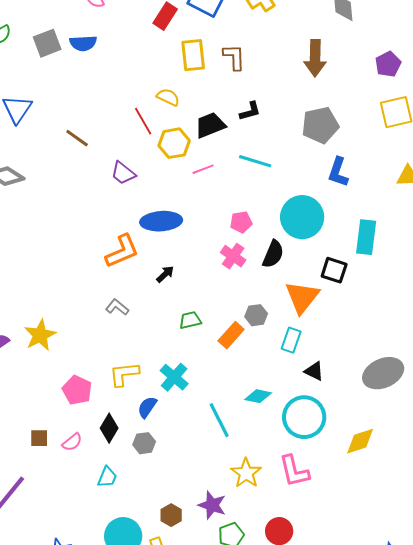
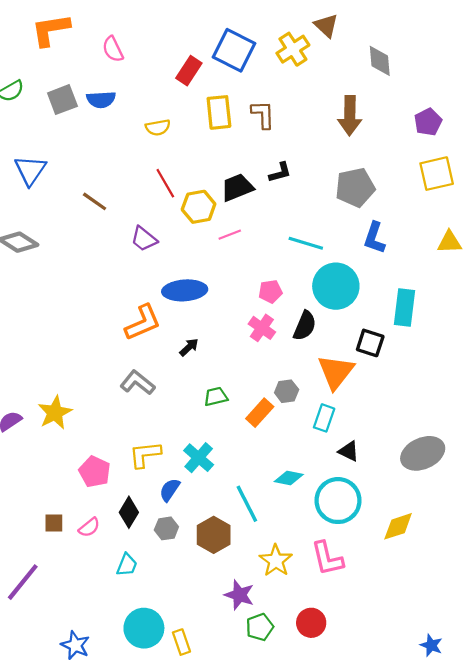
yellow semicircle: (168, 97) -> (158, 127), moved, turned 145
cyan line: (255, 161) -> (306, 243), moved
gray L-shape: (117, 307) -> (137, 383), size x1.4
brown hexagon: (171, 515) -> (214, 535), moved, size x1.5

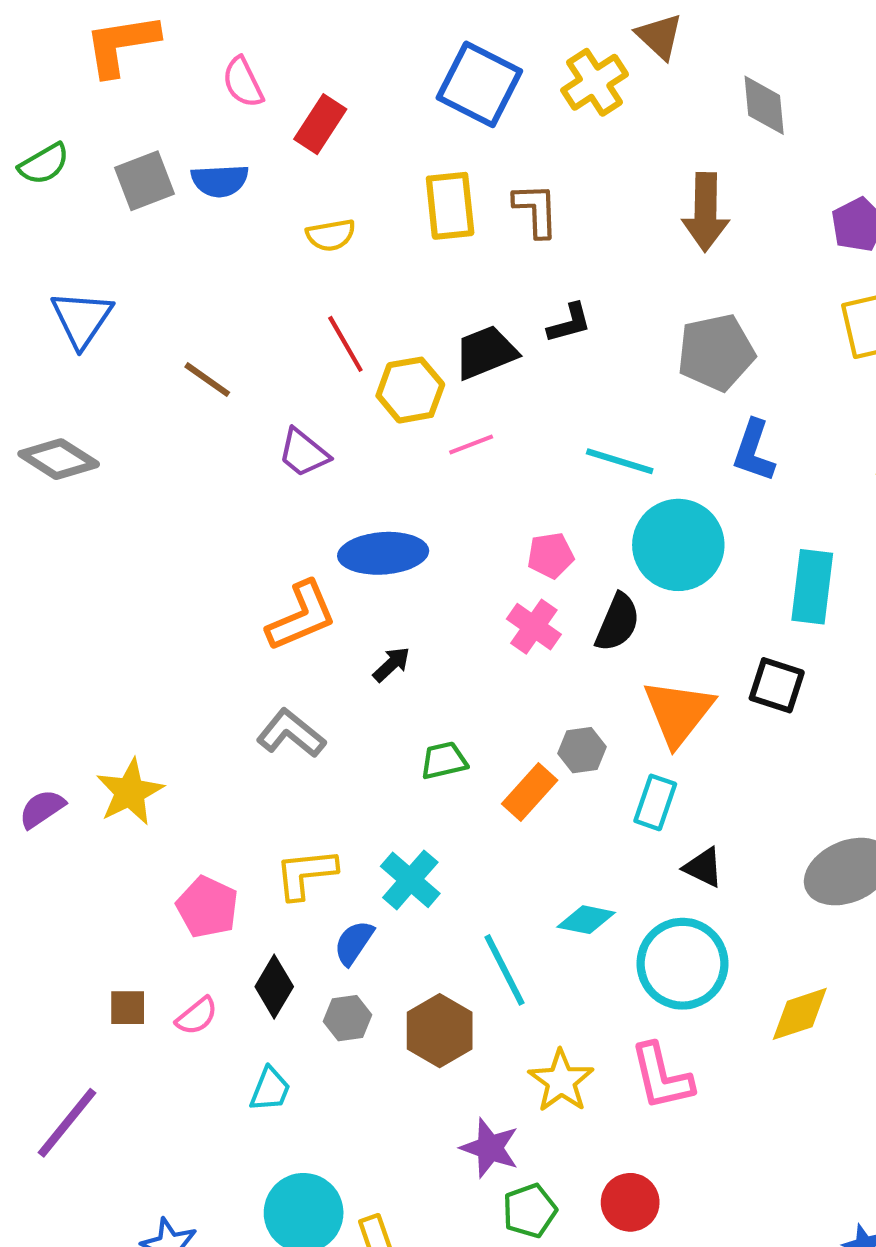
red rectangle: (189, 71) -> (320, 124), moved
black square: (370, 343) -> (777, 685), moved

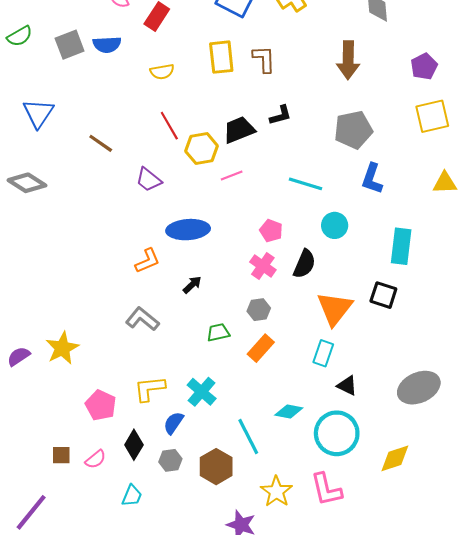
cyan circle: (678, 545) -> (335, 225), size x0.6
pink pentagon: (551, 555) -> (271, 231), turned 30
orange L-shape: (301, 616) -> (147, 261), size x0.7
gray hexagon: (582, 750) -> (259, 310), moved

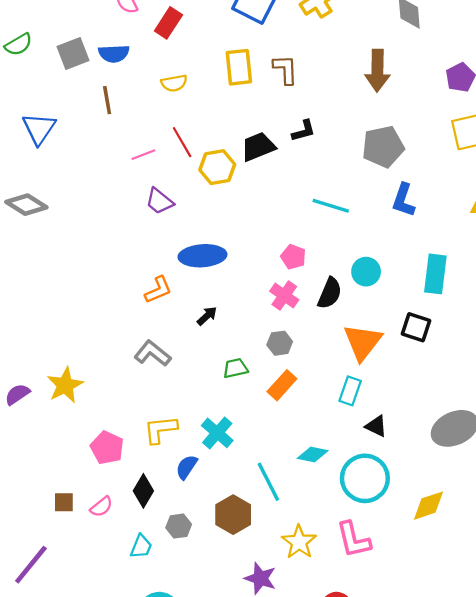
brown line: (101, 143) -> (107, 100), moved, turned 45
pink line: (232, 176) -> (143, 155), moved
cyan circle: (335, 225) -> (366, 272), moved
gray hexagon: (170, 460) -> (179, 526), moved

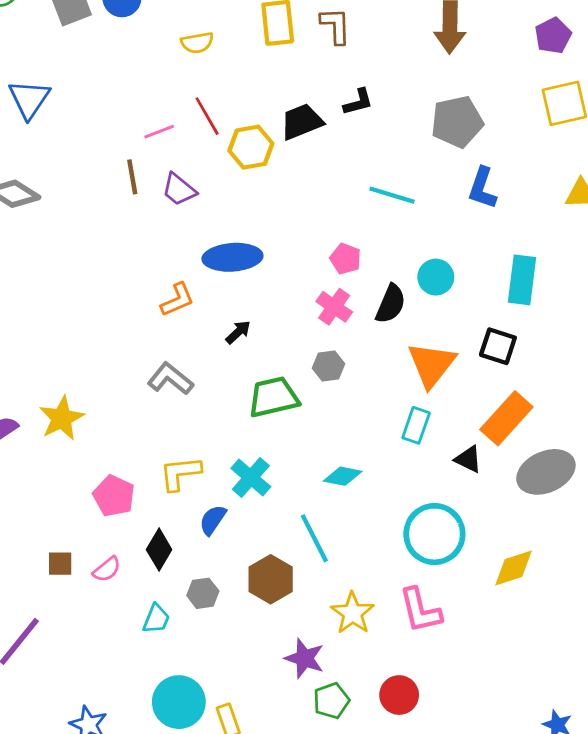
brown line: (107, 100) -> (132, 177), moved
green trapezoid: (235, 368) -> (273, 397), size x1.6
orange rectangle: (282, 385) -> (506, 418), moved, size x1.4
black triangle: (376, 426) -> (468, 459), moved
cyan diamond: (313, 454) -> (343, 476), moved

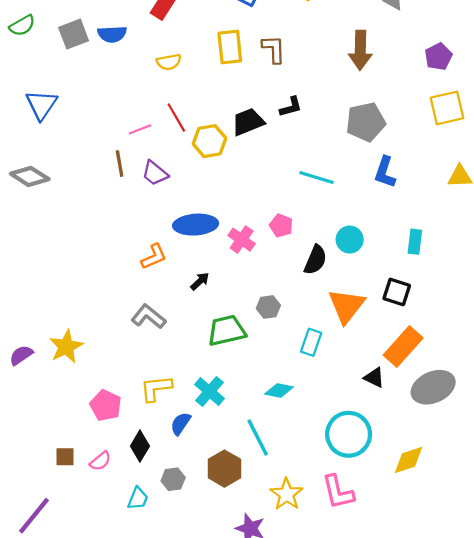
cyan rectangle: (522, 280) -> (415, 242), size x0.7
pink cross: (334, 307) -> (242, 240), moved
cyan rectangle: (416, 425) -> (311, 342), moved

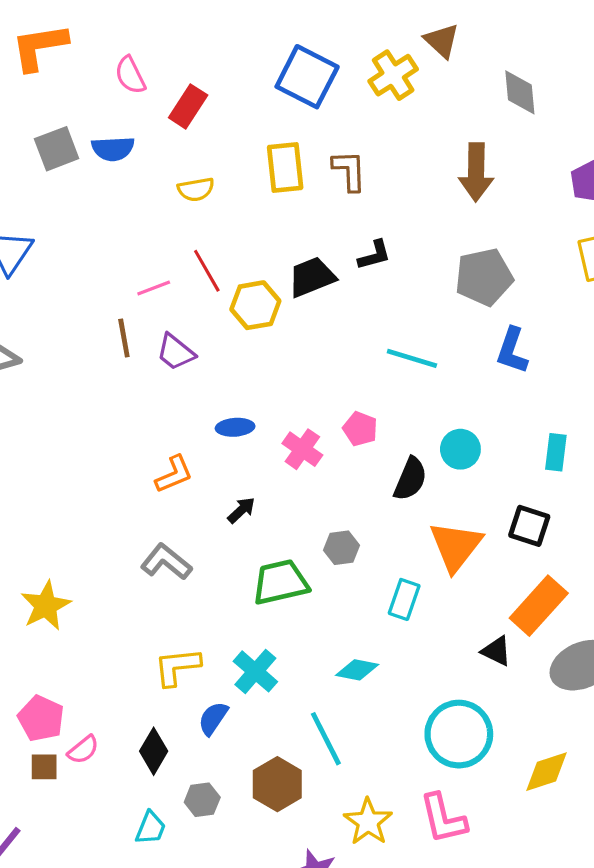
blue ellipse: (196, 225) -> (235, 427), size x0.6
pink pentagon: (106, 405) -> (41, 718), moved
pink semicircle: (100, 461) -> (83, 750), moved

